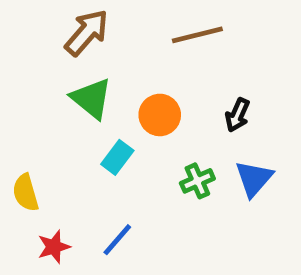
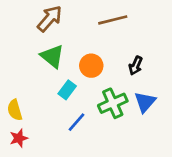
green cross: (197, 181) -> (113, 103), size x1.5
blue line: (117, 240) -> (76, 122), moved
red star: (54, 247) -> (19, 138), moved

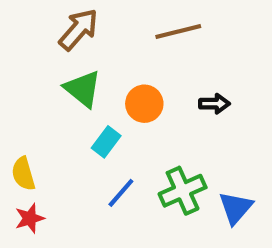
black arrow: (136, 66) -> (214, 104), turned -114
blue triangle: (145, 102) -> (236, 208), moved
green cross: (113, 103) -> (183, 191), moved

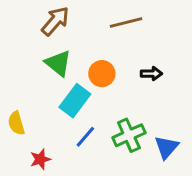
cyan rectangle: (106, 142) -> (75, 101), size x1.5
red star: (30, 218) -> (40, 159), moved

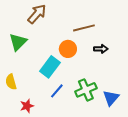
brown line: (126, 23) -> (84, 28), moved
green triangle: (58, 63) -> (18, 42), moved, turned 36

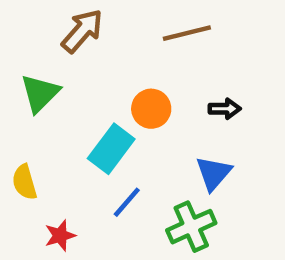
brown line: (84, 28) -> (187, 33), moved
green cross: (86, 90) -> (191, 227), moved
blue triangle: (111, 98) -> (214, 173), moved

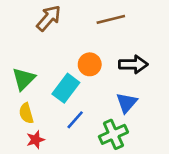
green triangle: (40, 93) -> (24, 79), moved
black arrow: (225, 109) -> (133, 64), size x1.5
yellow semicircle: (24, 182) -> (26, 113), moved

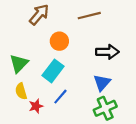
orange circle: (90, 64) -> (59, 41), moved
green cross: (113, 134) -> (105, 108), moved
red star: (36, 140) -> (36, 106), moved

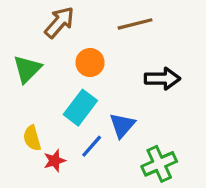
green triangle: (19, 64) -> (27, 69), moved
blue triangle: (102, 83) -> (122, 125), moved

